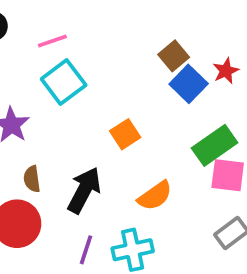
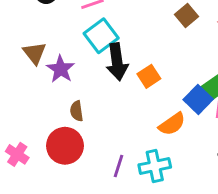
blue square: (189, 84) -> (198, 99), moved
black arrow: (84, 190) -> (117, 62), moved, turned 144

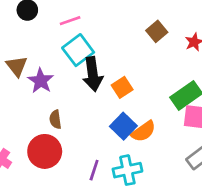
blue square: (198, 99) -> (123, 126), moved

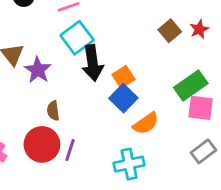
brown square: (157, 31) -> (170, 31), moved
blue square: (123, 126) -> (123, 98), moved
purple line: (94, 170) -> (70, 150), moved

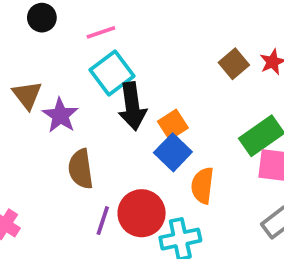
brown semicircle: (53, 111) -> (81, 169), size x1.5
orange semicircle: (146, 123) -> (202, 186), turned 132
red circle: (42, 144) -> (142, 213), moved

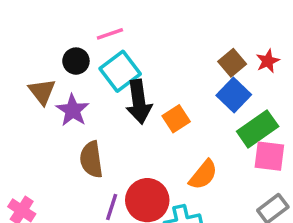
black circle: (42, 18) -> (76, 61), moved
blue square: (173, 152) -> (234, 95), moved
orange semicircle: (202, 186) -> (203, 175), turned -148

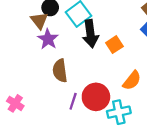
brown triangle: (42, 92) -> (39, 21), moved

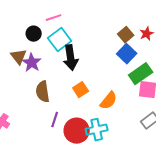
brown triangle: (39, 21) -> (19, 57), moved
orange square: (114, 45) -> (81, 90), moved
red circle: (96, 97) -> (77, 131), moved

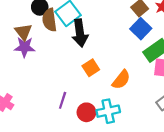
purple star: (32, 63) -> (25, 47), moved, turned -30
brown semicircle: (43, 92) -> (50, 20), moved
red circle: (77, 131) -> (86, 112), size x0.7

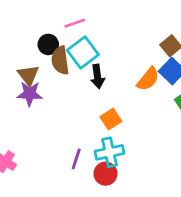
black arrow: (80, 33) -> (98, 76), size x0.7
orange semicircle: (121, 80) -> (148, 79), moved
cyan cross: (108, 111) -> (110, 152), moved

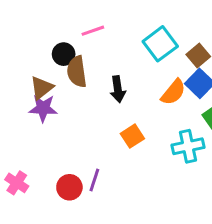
cyan square: (83, 52) -> (160, 44), moved
brown triangle: (28, 75) -> (42, 88), turned 30
cyan cross: (110, 152) -> (188, 146), moved
red circle: (106, 174) -> (69, 187), moved

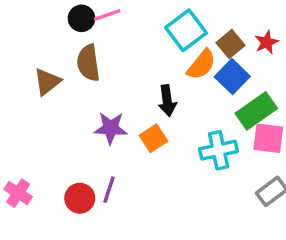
black circle: (64, 54) -> (81, 18), moved
black arrow: (118, 89) -> (167, 101), moved
orange semicircle: (173, 92) -> (201, 65), moved
purple star: (43, 108) -> (111, 128), moved

